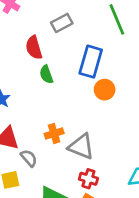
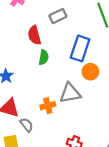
green semicircle: (46, 74) -> (44, 57), turned -152
gray triangle: (81, 147) -> (70, 93), moved, turned -35

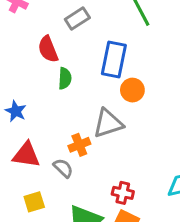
gray semicircle: (27, 125) -> (63, 168), moved

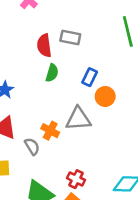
gray rectangle: (77, 18) -> (70, 37), moved, turned 30
blue rectangle: (114, 59) -> (90, 77), moved, size x0.6
orange cross: (79, 145) -> (50, 131), turned 36

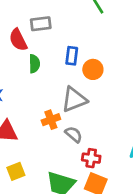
orange cross: (50, 131) -> (51, 120), turned -30
gray semicircle: (32, 146) -> (74, 134), moved

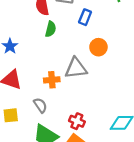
blue rectangle: (72, 56) -> (85, 17), moved
gray semicircle: (74, 134) -> (40, 105), moved

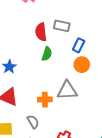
orange circle: (98, 47) -> (82, 65), moved

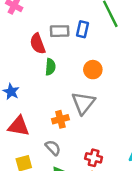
blue rectangle: (79, 45) -> (83, 29), moved
gray triangle: (67, 91) -> (83, 103), turned -35

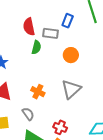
gray rectangle: (60, 31) -> (50, 33), moved
gray triangle: (83, 103) -> (71, 89), moved
orange cross: (60, 119) -> (38, 92), turned 32

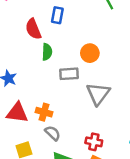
blue rectangle: (68, 21) -> (57, 15), moved
gray rectangle: (50, 33) -> (69, 74), moved
orange cross: (38, 92) -> (44, 112), moved

